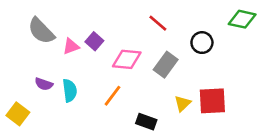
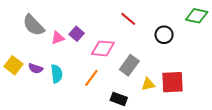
gray rectangle: (166, 65) -> (129, 65), moved
yellow triangle: (183, 103) -> (148, 84), turned 32
yellow square: (18, 114) -> (13, 65), moved

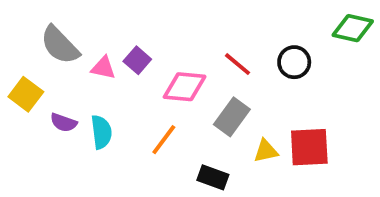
red line: (128, 19) -> (237, 64), moved
pink triangle: (58, 38) -> (103, 68), turned 32
yellow square: (13, 65) -> (26, 94), moved

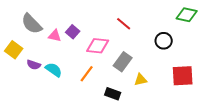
black circle: (294, 62) -> (164, 41), moved
red line: (237, 64) -> (124, 24), moved
cyan semicircle: (101, 132) -> (54, 70), turned -48
red square: (309, 147) -> (183, 76), moved

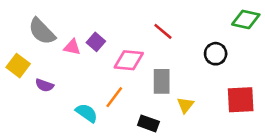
gray rectangle: (123, 62) -> (162, 81), turned -36
cyan semicircle: (54, 70) -> (87, 113), moved
yellow triangle: (141, 80) -> (185, 105), turned -40

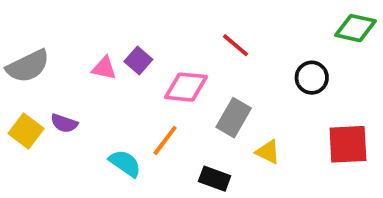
gray semicircle: (42, 31) -> (28, 66), moved, turned -72
yellow square: (18, 66) -> (26, 131), moved
gray rectangle: (162, 81) -> (234, 118), turned 30
yellow triangle: (185, 105) -> (268, 152), turned -42

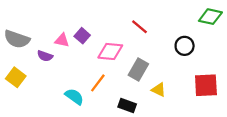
gray semicircle: (28, 66) -> (17, 39), turned 45
purple semicircle: (64, 123) -> (45, 56), moved

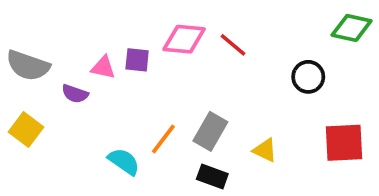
purple square: (82, 36) -> (137, 60), turned -35
pink diamond: (110, 51) -> (184, 39), moved
gray rectangle: (138, 69) -> (210, 131), moved

